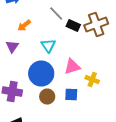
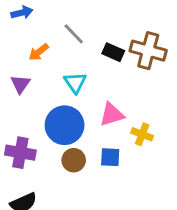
gray line: (56, 14) -> (74, 34), moved
brown cross: (96, 25) -> (148, 51), turned 35

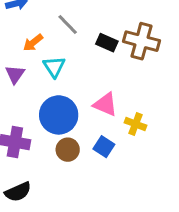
cyan triangle: (75, 83) -> (54, 67), moved
pink triangle: (112, 115) -> (105, 104), turned 40
blue square: (110, 157) -> (104, 147), turned 30

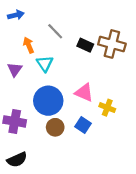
orange arrow: (33, 43) -> (29, 45), turned 105

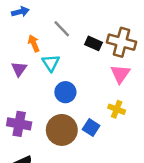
pink triangle: (84, 93) -> (120, 74), moved, turned 42
blue circle: (48, 101) -> (65, 92), moved, size x0.7
brown circle: (55, 127) -> (62, 130), size x1.6

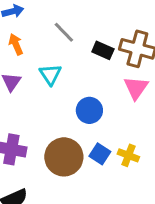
orange arrow: (34, 43) -> (16, 44), moved
blue circle: (65, 92) -> (89, 110), moved
yellow cross: (117, 109) -> (128, 155), moved

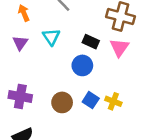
black rectangle: (103, 50) -> (91, 42), moved
brown circle: (64, 157) -> (62, 102), size x0.7

